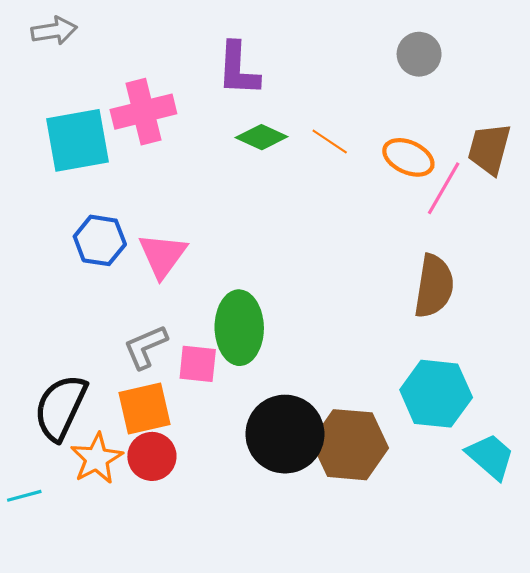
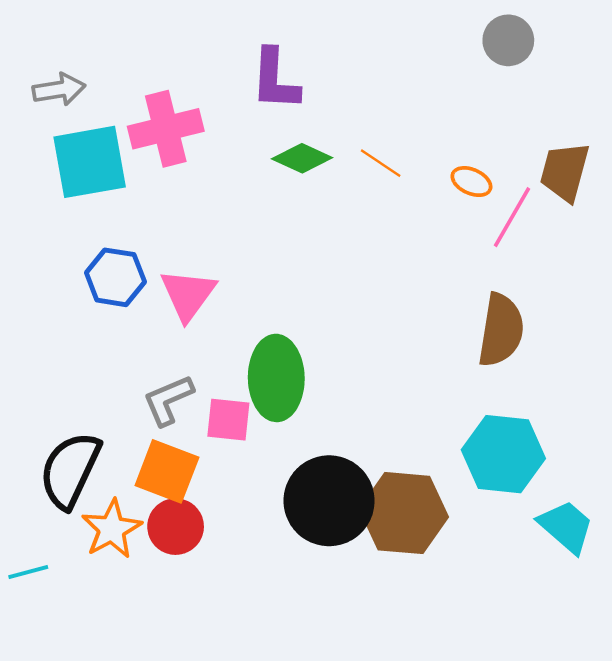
gray arrow: (54, 31) -> (59, 89), moved
gray circle: (419, 54) -> (508, 40), moved
orange ellipse: (408, 157) -> (471, 182), size x0.7
orange square: (145, 409) -> (167, 471), turned 34

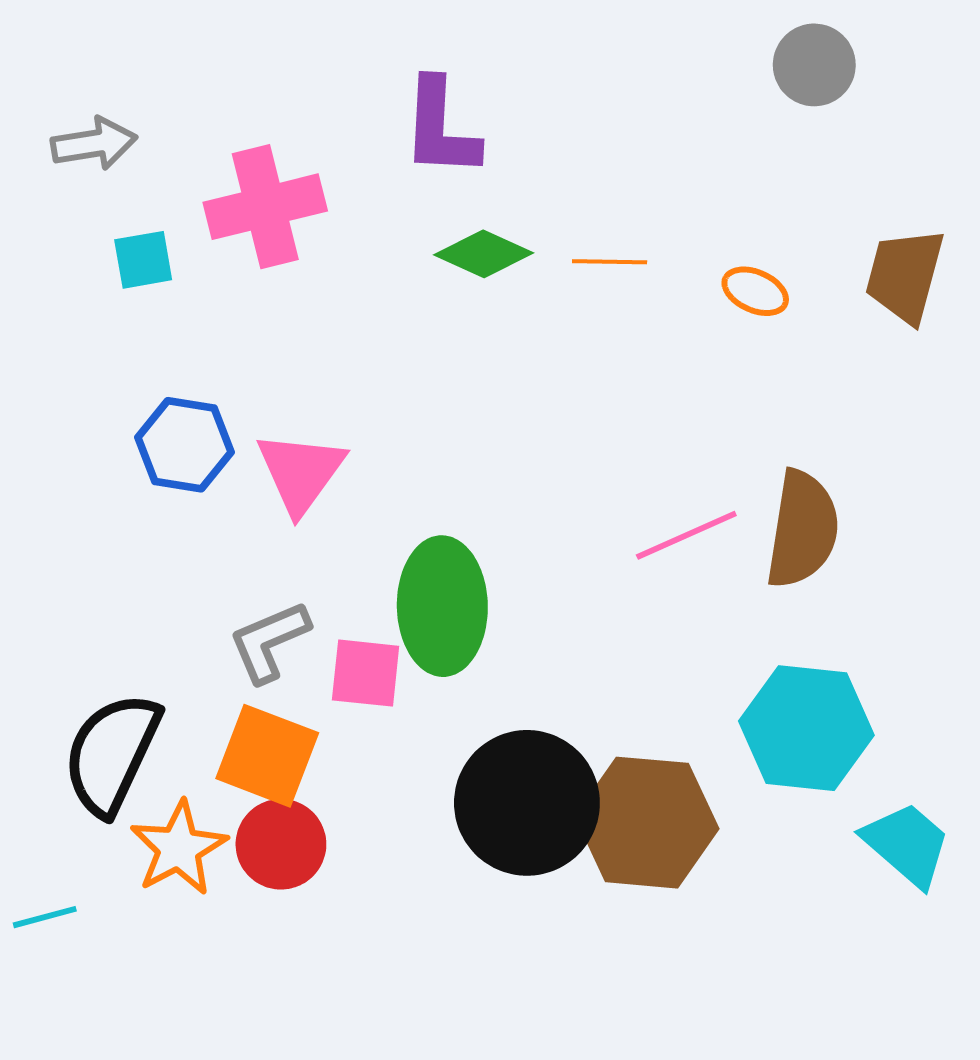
cyan square: (90, 162) -> (143, 260), size x0.5
orange line: (381, 163) -> (610, 262), turned -33
pink line: (512, 217) -> (686, 535), moved, turned 36

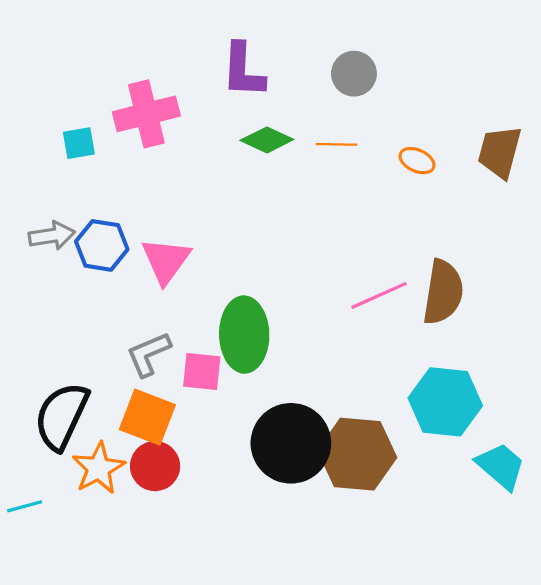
gray circle: (814, 65) -> (354, 74), moved
gray arrow: (94, 144) -> (52, 236), moved

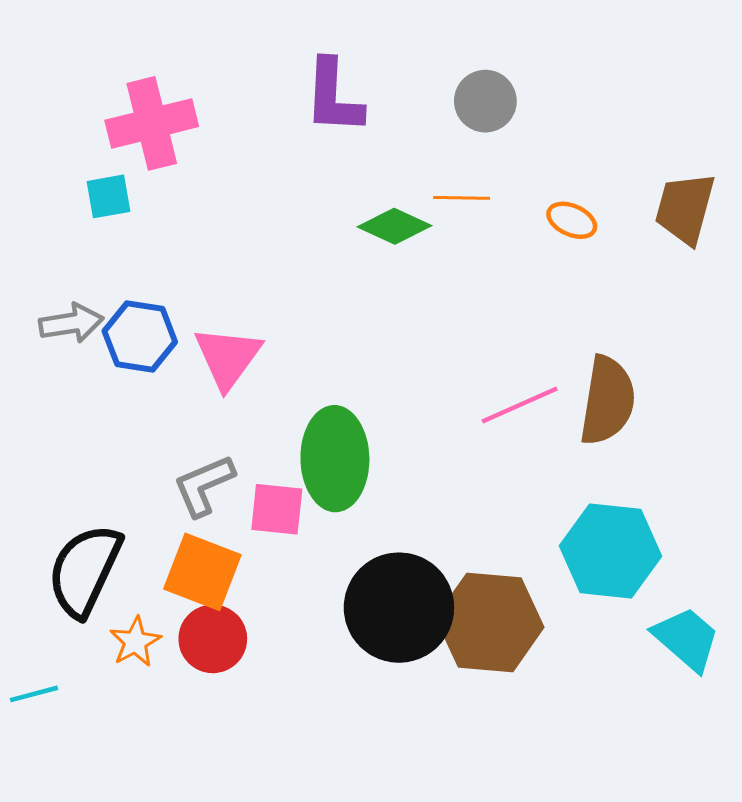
pink cross: (146, 114) -> (152, 123), moved
green diamond: (267, 140) -> (394, 226), moved
orange star: (98, 468) -> (135, 642), size x0.7

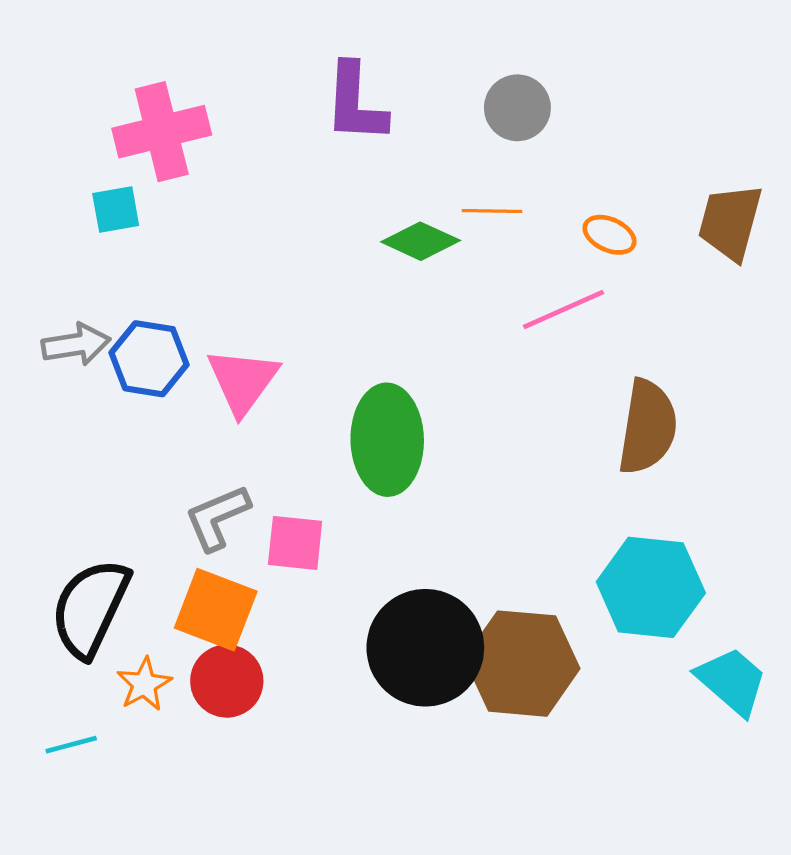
pink line: (520, 405) -> (563, 309), moved
green ellipse: (335, 459) -> (387, 440), moved
cyan line: (34, 694) -> (71, 745), moved

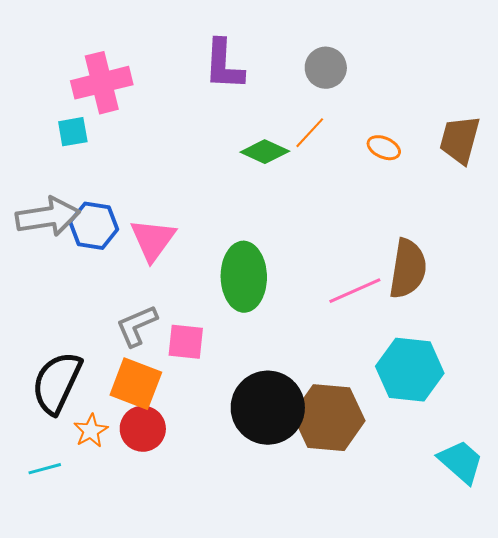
orange line: (492, 211) -> (310, 133), turned -48
pink line: (563, 309) -> (355, 291), moved
gray arrow: (76, 344) -> (48, 217), size x1.5
cyan trapezoid: (732, 681) -> (461, 462), moved

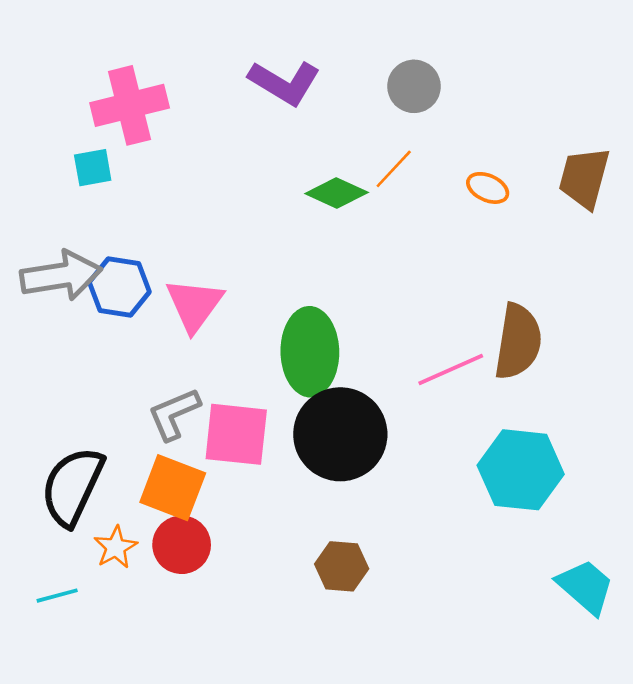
purple L-shape: (224, 65) -> (284, 83), turned -62
pink square: (186, 342) -> (236, 434), size x1.4
black circle: (268, 408) -> (340, 434), moved
brown hexagon: (329, 418) -> (342, 566), moved, size x0.6

